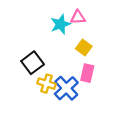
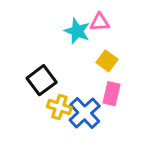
cyan star: (60, 24) -> (77, 31), turned -30

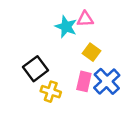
pink rectangle: (111, 94) -> (84, 81), moved
blue cross: (85, 113) -> (107, 81), moved

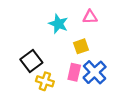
pink triangle: (85, 19) -> (90, 17), moved
yellow square: (92, 52) -> (81, 46), turned 35

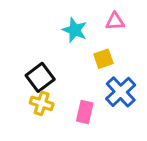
pink rectangle: (74, 72) -> (85, 112), moved
yellow cross: (45, 81) -> (42, 103), moved

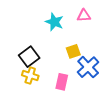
yellow square: (103, 59) -> (73, 51), moved

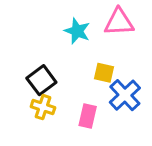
pink triangle: (84, 16) -> (119, 22), size x1.5
yellow square: (73, 51) -> (104, 73), turned 32

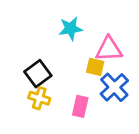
pink triangle: (119, 22) -> (109, 49), moved
cyan star: (77, 31) -> (71, 29), turned -30

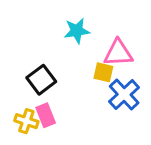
yellow cross: (39, 98) -> (26, 121), moved
pink rectangle: (80, 106) -> (46, 115), moved, turned -35

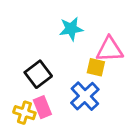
blue cross: (124, 94) -> (85, 96), moved

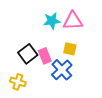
pink triangle: (110, 49) -> (73, 21), moved
pink rectangle: (42, 107) -> (45, 56), moved

